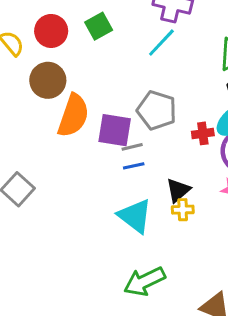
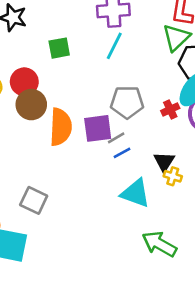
green square: (99, 26) -> (59, 48), turned 35
red circle: (51, 31) -> (24, 82), moved
yellow cross: (183, 210) -> (173, 176), turned 36
green arrow: (145, 281) -> (159, 244), turned 72

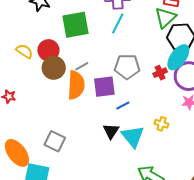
green square: (59, 48) -> (76, 25), size x1.6
gray line: (116, 138) -> (82, 66), moved
black triangle: (164, 162) -> (111, 131), moved
cyan triangle: (135, 193) -> (133, 136), turned 30

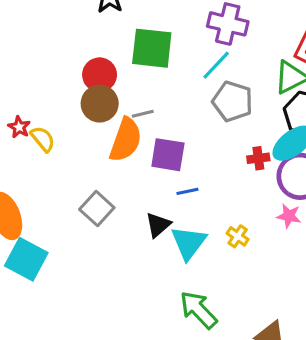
yellow semicircle: (24, 51) -> (43, 139), moved
gray pentagon: (127, 67) -> (233, 101), moved
gray square: (55, 141) -> (97, 209), moved

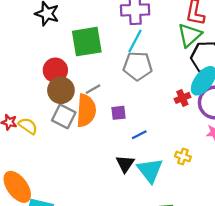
gray pentagon: (233, 101) -> (138, 66), moved
purple square: (168, 155) -> (119, 113), size x0.6
gray square: (97, 209) -> (64, 116), moved

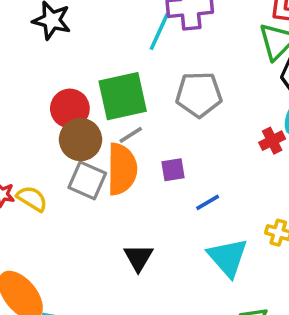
cyan line: (135, 41) -> (159, 32), moved
green square: (87, 42) -> (123, 96), moved
black triangle: (125, 164) -> (138, 258), moved

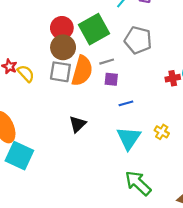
green square: (123, 96) -> (94, 29), turned -32
gray line: (131, 135) -> (107, 62), moved
gray square: (87, 180) -> (60, 72), turned -30

